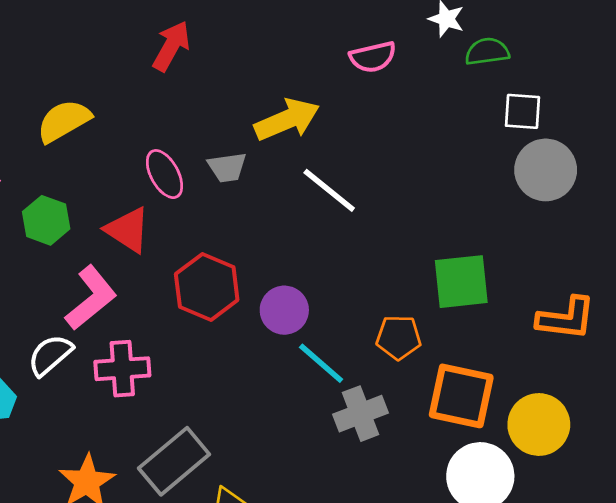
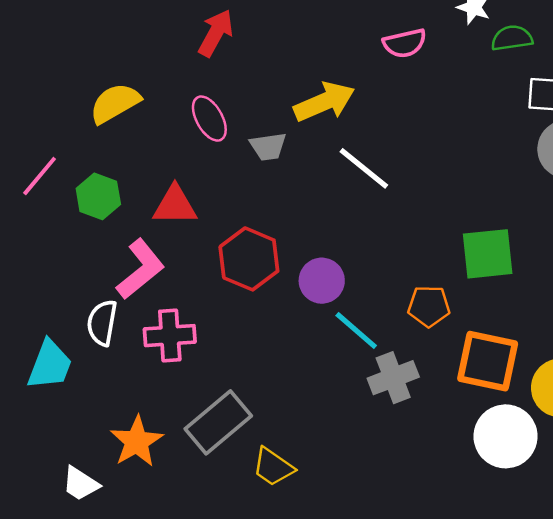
pink ellipse: (164, 174) -> (209, 119), moved
red triangle: (128, 230) -> (175, 205), turned -33
white semicircle: (50, 355) -> (102, 323), turned -39

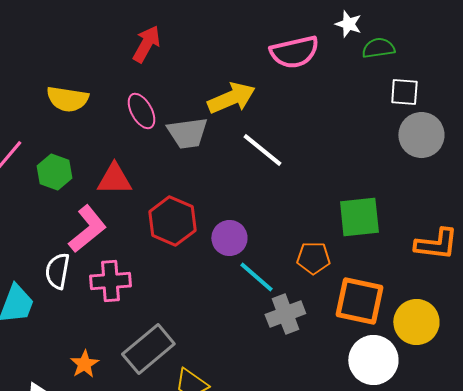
pink semicircle: (405, 43) -> (294, 52), size x1.4
yellow semicircle: (115, 103) -> (67, 99), turned -141
gray trapezoid: (268, 147) -> (187, 133), size x1.4
orange star: (137, 441) -> (84, 364), size x0.7

